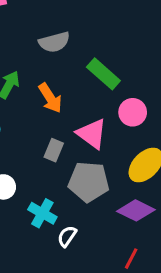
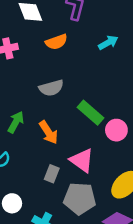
pink circle: (133, 112) -> (116, 130), moved

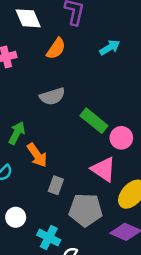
orange semicircle: (56, 42) -> (56, 49), turned -35
orange arrow: (48, 132) -> (37, 155), moved
pink triangle: (82, 160) -> (103, 169), moved

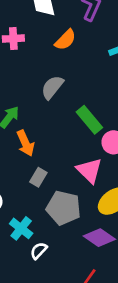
gray semicircle: (52, 96) -> (52, 87), turned 135

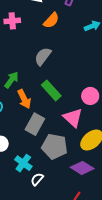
green rectangle: (89, 120) -> (51, 90), moved
gray rectangle: (38, 177) -> (35, 124), size x1.5

